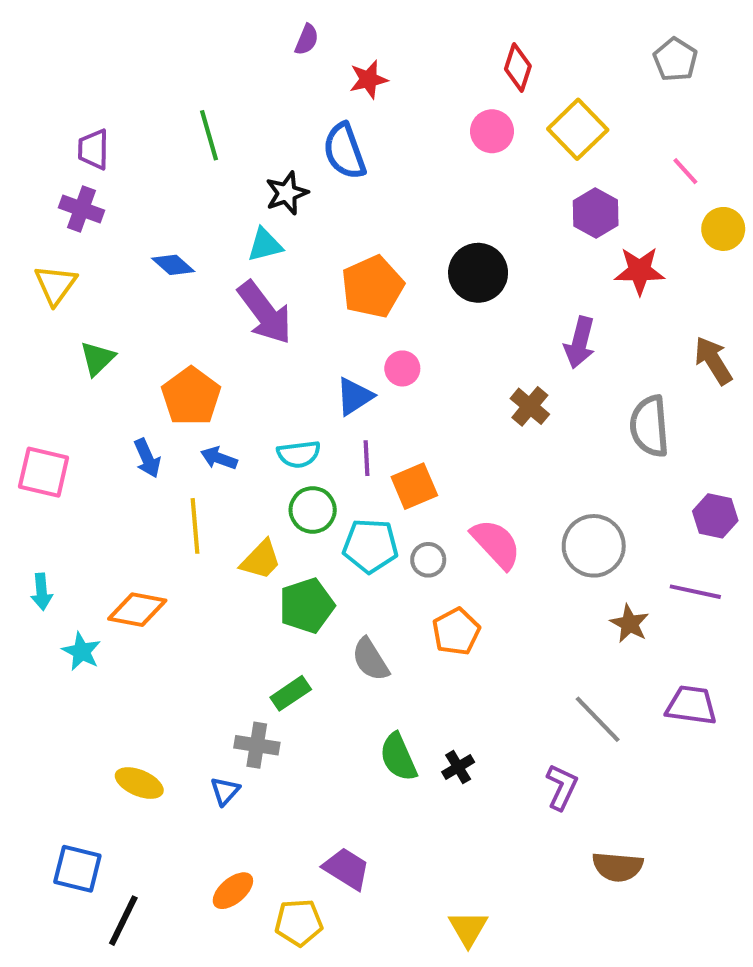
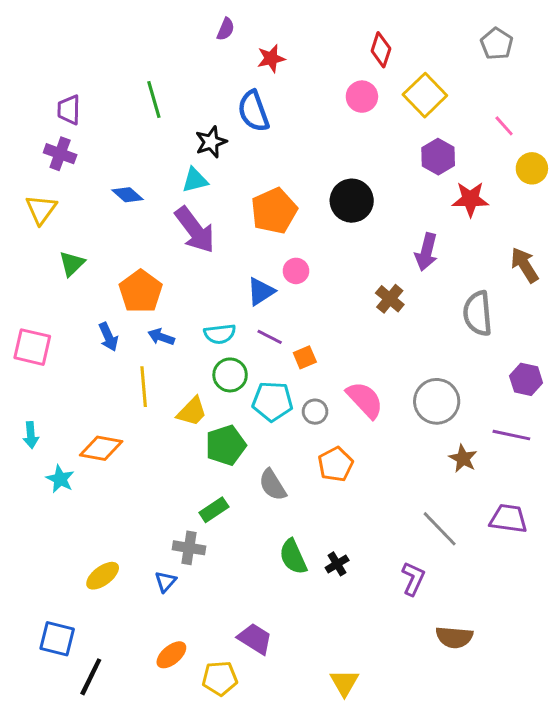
purple line: (366, 458) -> (270, 337), turned -60
orange square: (414, 486) -> (305, 357), size x0.7
yellow ellipse: (139, 783) -> (103, 576), turned -60

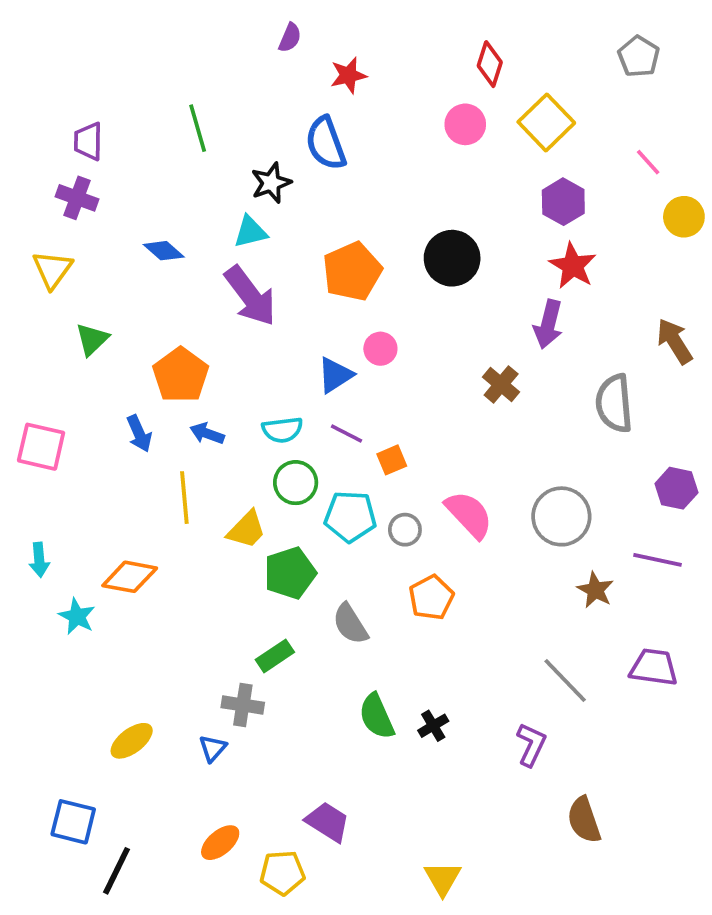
red star: (470, 199) -> (573, 266), moved, turned 30
brown semicircle: (454, 637) -> (584, 820), turned 66

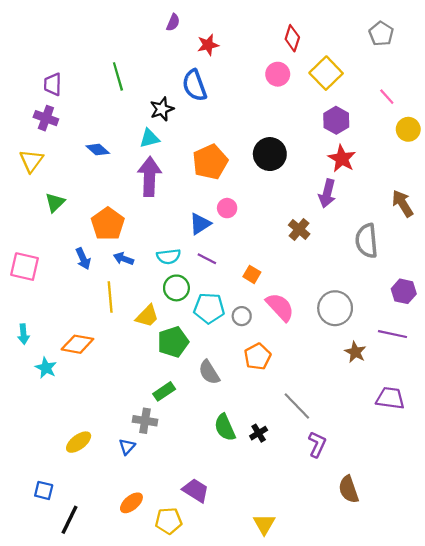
purple arrow: (250, 296) -> (149, 177), turned -141
orange square: (392, 460) -> (252, 274), moved, turned -36
gray line: (565, 680) -> (297, 406), moved
blue square: (73, 822) -> (44, 490), size x0.7

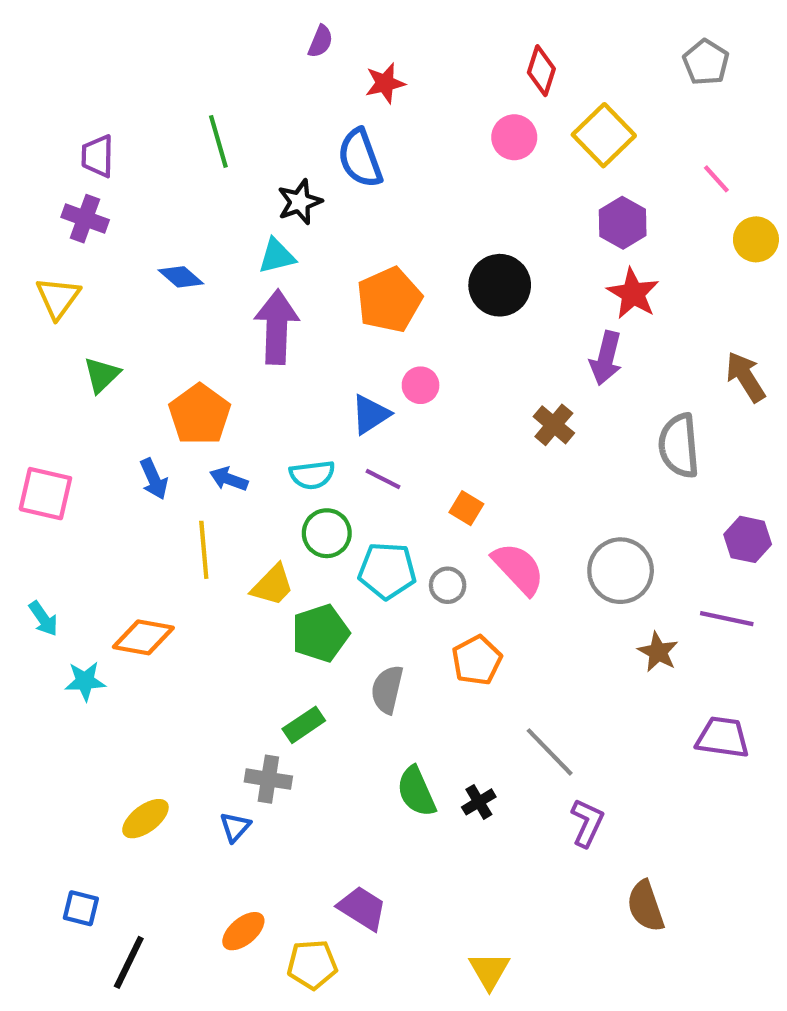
cyan arrow: (23, 334) -> (43, 619), turned -30
cyan star: (46, 368) -> (85, 681), turned -30
gray semicircle: (209, 372) -> (387, 689), turned 45

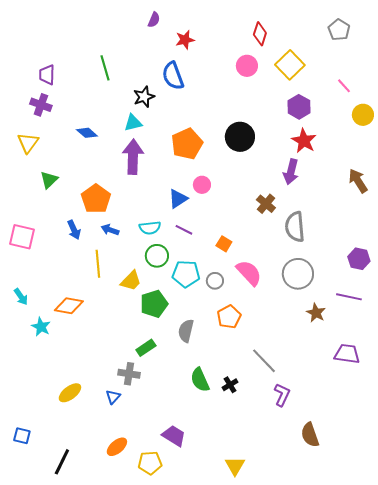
gray semicircle: (679, 446) -> (295, 227), moved
cyan star: (85, 681) -> (41, 327), turned 30
blue square: (81, 908) -> (22, 436), moved

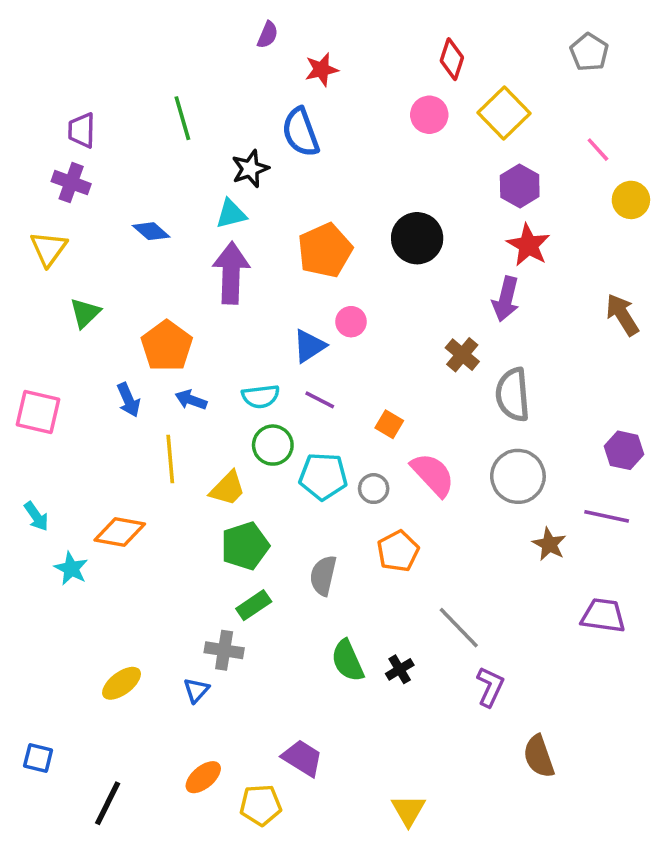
green pentagon: (154, 304) -> (245, 546), moved

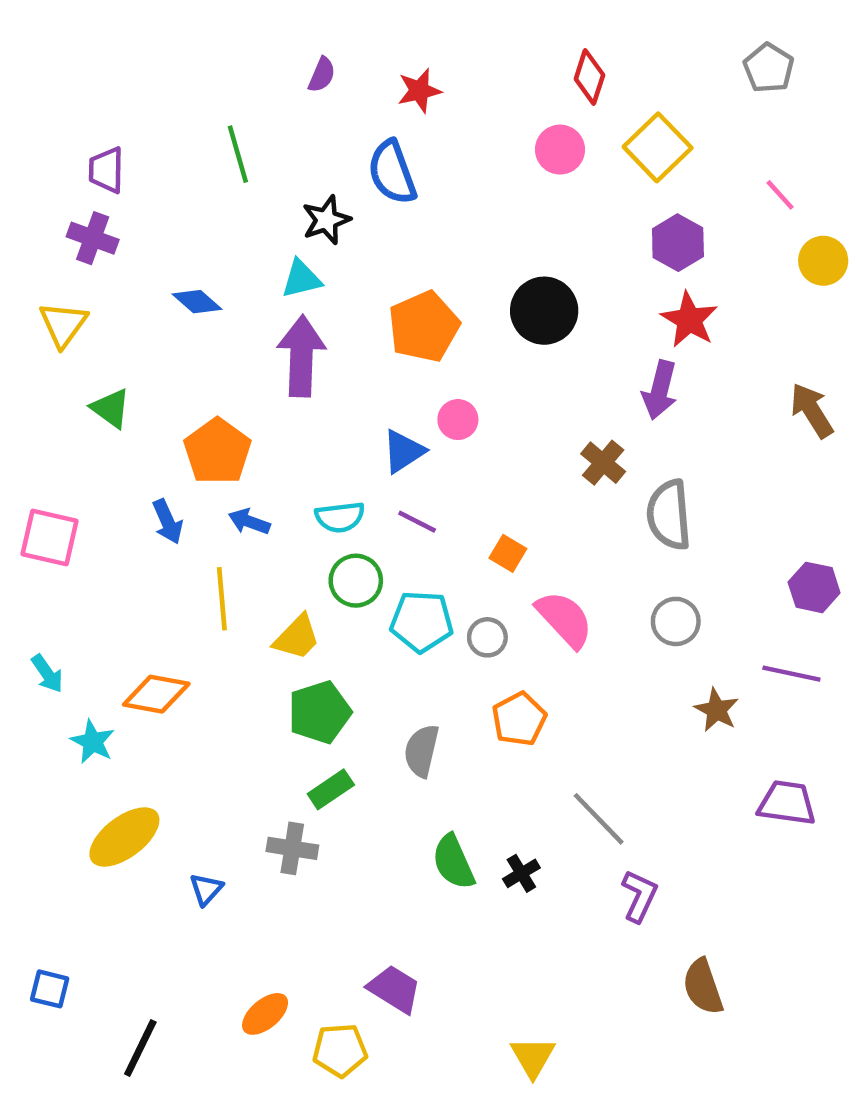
purple semicircle: (268, 35) -> (322, 75), moved
green triangle: (85, 313) -> (111, 408), turned -40
gray circle: (518, 476) -> (676, 621), size x0.7
yellow ellipse: (122, 683) -> (124, 837), moved, size x1.4
blue triangle: (196, 690) -> (206, 889), moved

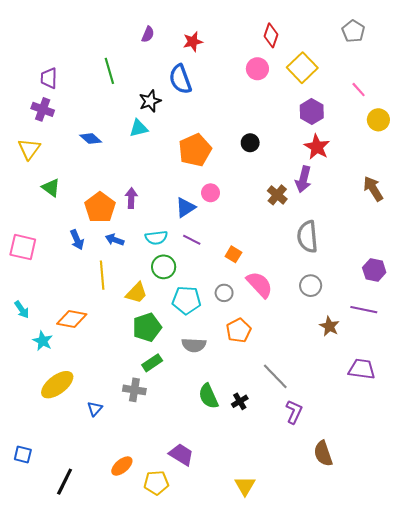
black circle: (544, 311) -> (250, 143), size x0.6
purple arrow: (301, 356) -> (131, 198), moved, size x0.6
brown cross: (603, 463) -> (277, 195), moved
cyan pentagon: (422, 621) -> (187, 300), moved
gray semicircle: (422, 751) -> (194, 345), turned -100

